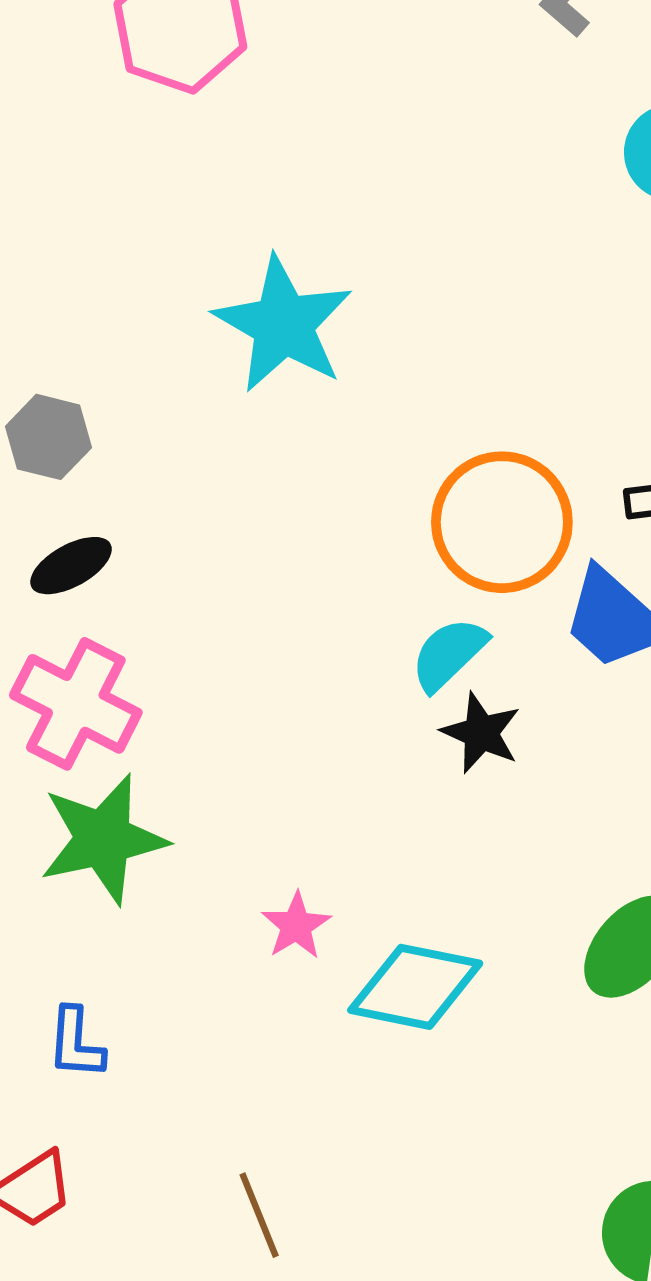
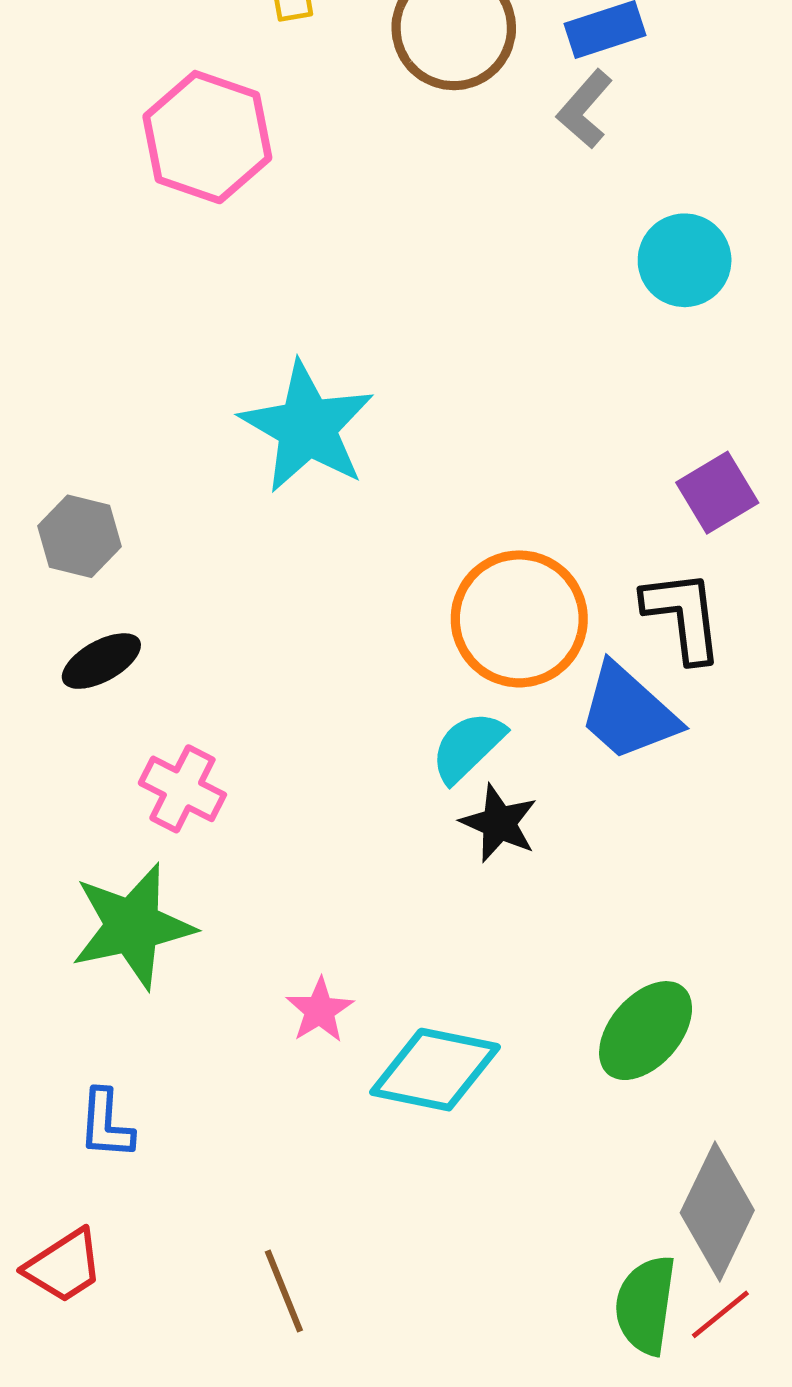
pink cross: (76, 704) -> (182, 789), moved, size x0.7

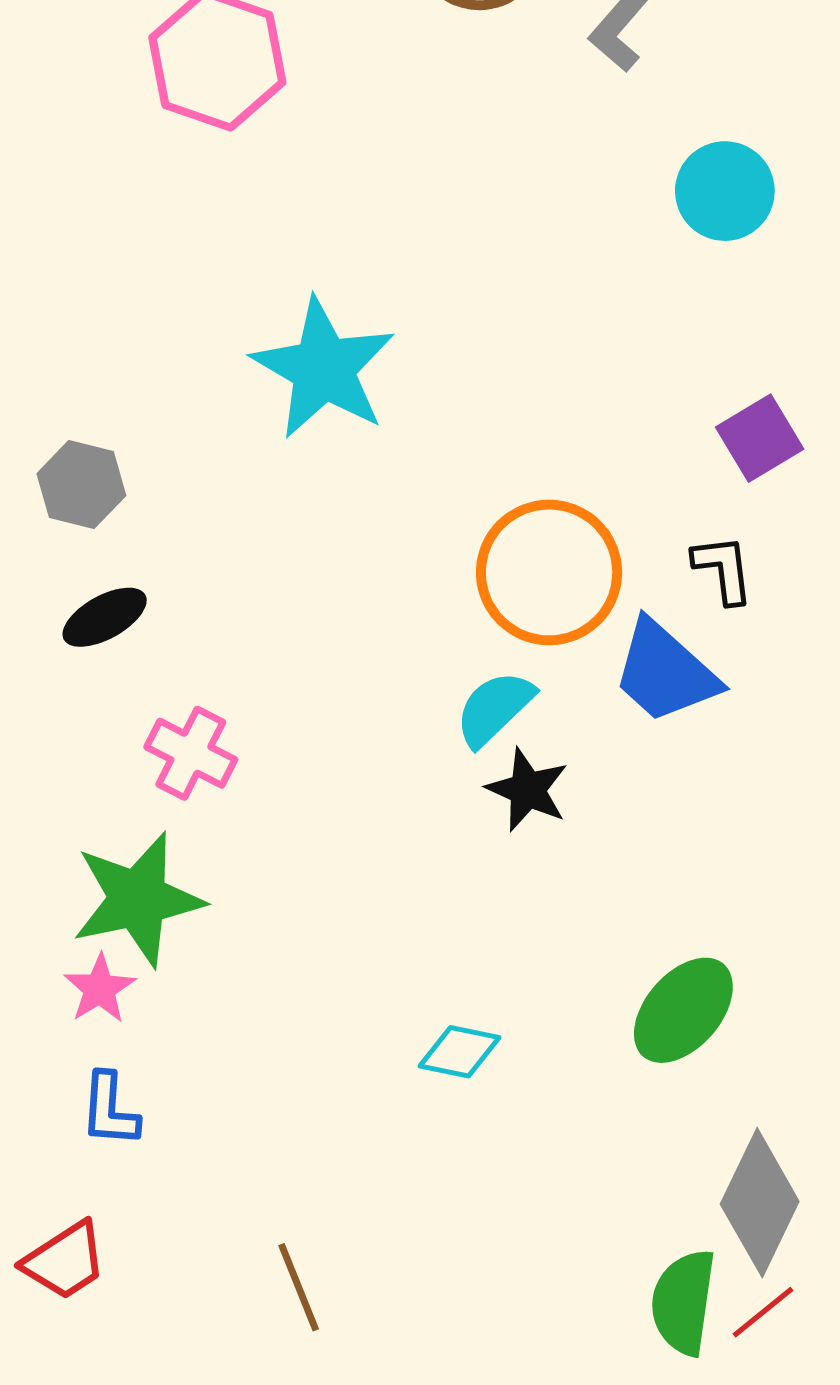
black L-shape: (683, 616) -> (723, 569), size x0.7
pink star: (320, 1010) -> (100, 989), moved
cyan diamond: (435, 1070) -> (460, 1052), size x0.6

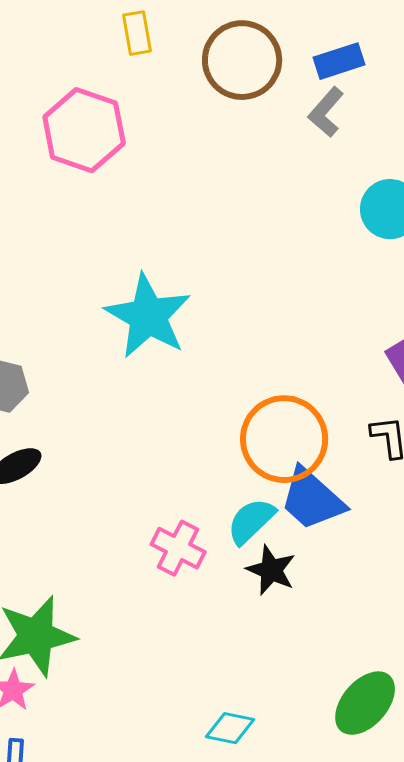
blue trapezoid: (665, 672) -> (312, 499), moved
pink cross: (191, 753) -> (178, 548), moved

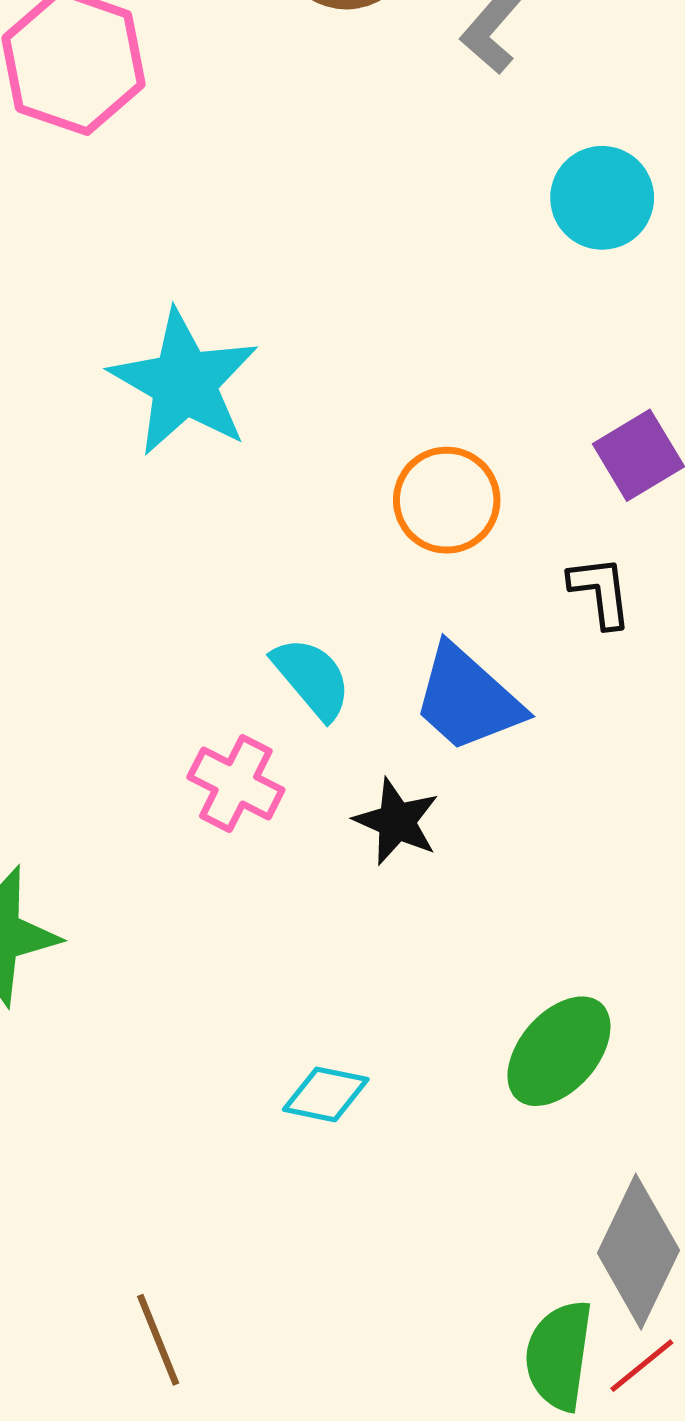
orange circle: (284, 439) -> (447, 500), moved, size x0.7
cyan semicircle: (251, 521) -> (312, 678), moved, turned 94

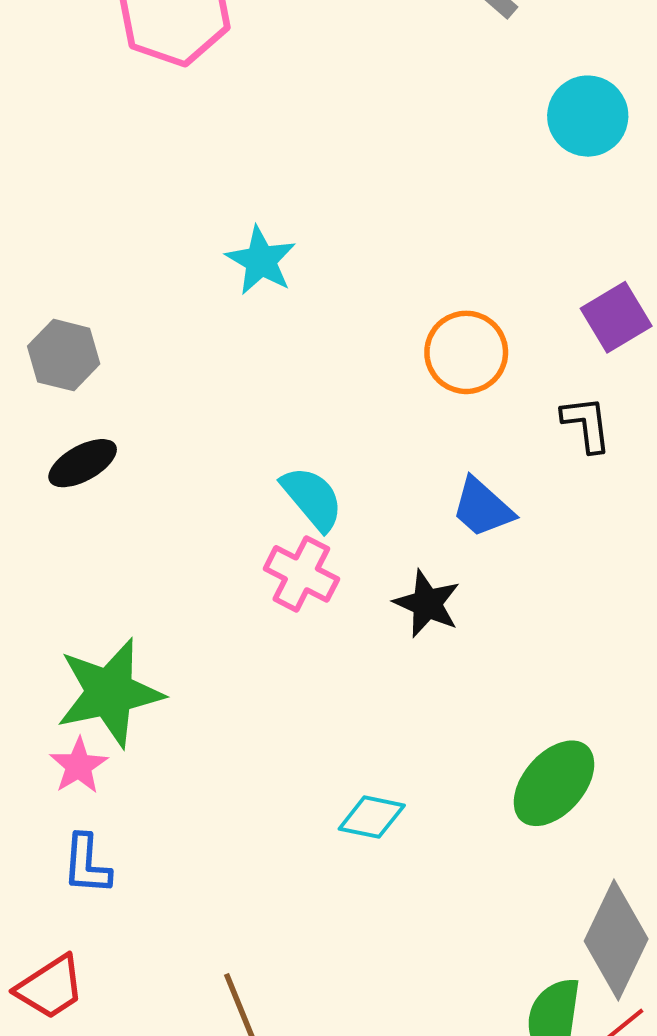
cyan star: (184, 383) -> (261, 261), size x0.6
cyan semicircle: (312, 678) -> (312, 498), moved
blue trapezoid: (467, 699) -> (482, 508), size x0.7

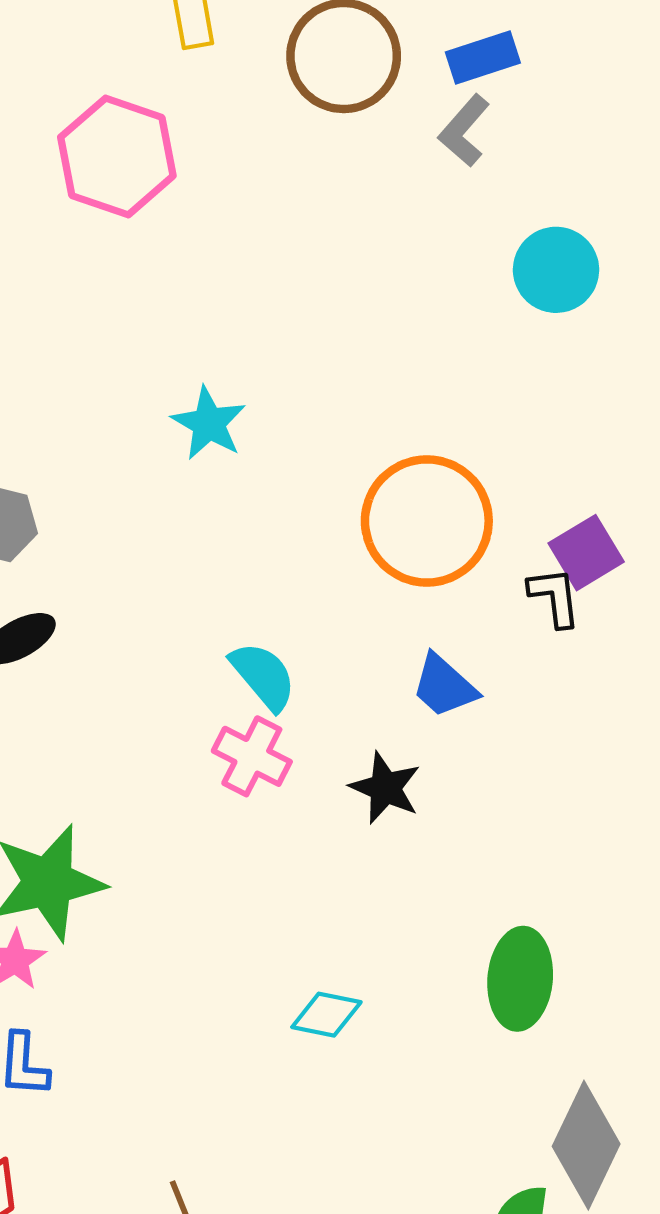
purple square: (616, 317) -> (586, 553), moved
orange circle: (466, 352) -> (427, 521), size x1.5
green ellipse: (554, 783) -> (520, 979), turned -36

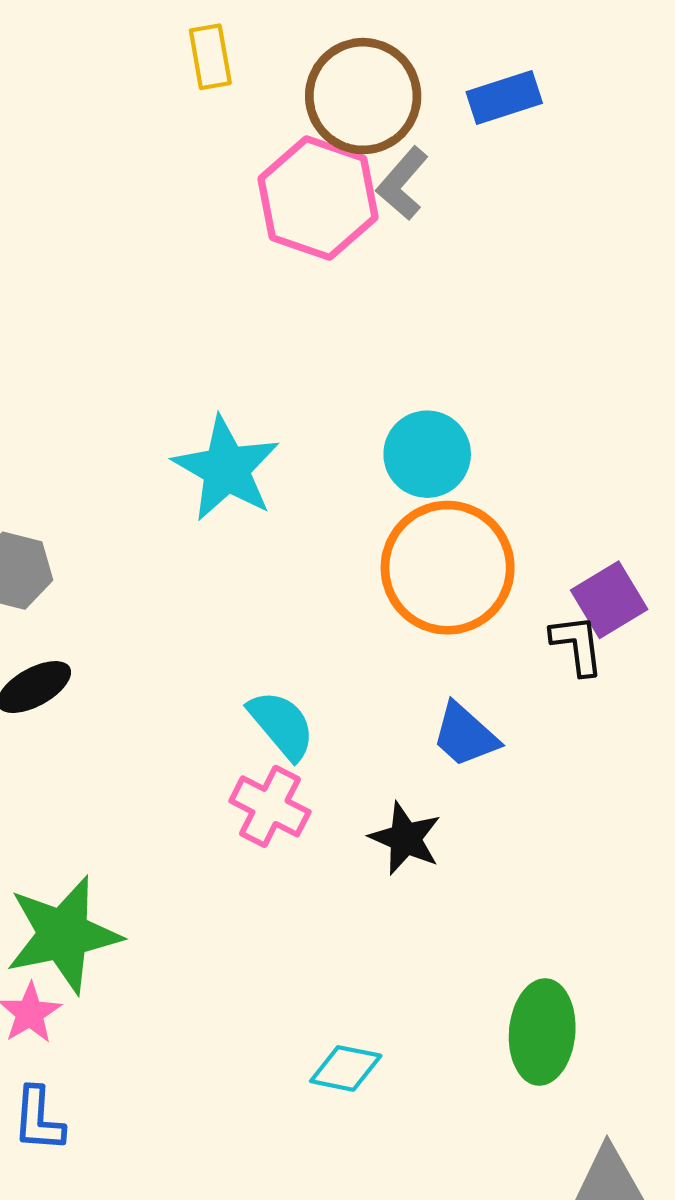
gray L-shape: (464, 131) -> (402, 183), moved
pink hexagon: (117, 156) -> (318, 198), moved
cyan circle: (556, 270) -> (427, 454), moved
cyan star: (209, 423) -> (226, 469), size x1.4

